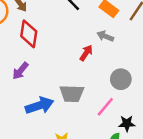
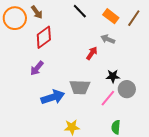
red diamond: (29, 34) -> (44, 37), turned 45
gray circle: (121, 79) -> (127, 89), moved
black star: (127, 123) -> (113, 76), moved

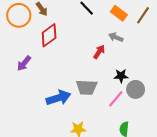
purple arrow: (37, 68) -> (24, 63), moved

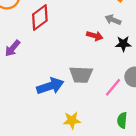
red arrow: (99, 52) -> (95, 36), turned 72
black star: (121, 76) -> (123, 44), moved

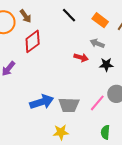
gray trapezoid: (81, 75) -> (69, 105), moved

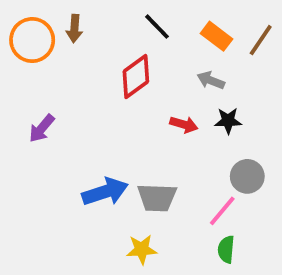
brown arrow: (26, 16) -> (74, 28), turned 40
red diamond: (33, 41) -> (136, 77), moved
red arrow: (81, 58) -> (184, 125), moved
pink line: (97, 103) -> (222, 211), moved

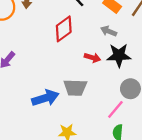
black star: (228, 121) -> (119, 55), size x1.5
gray trapezoid: (157, 198) -> (75, 88), moved

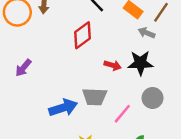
gray arrow: (109, 31) -> (146, 33), moved
pink line: (115, 109) -> (122, 114), moved

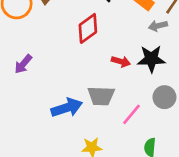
gray arrow: (146, 33) -> (158, 26), turned -35

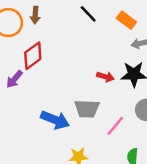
red diamond: (88, 28) -> (33, 56), moved
blue arrow: (67, 108) -> (55, 120), turned 40

